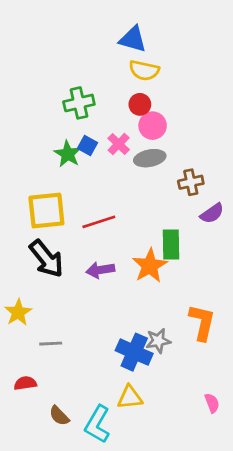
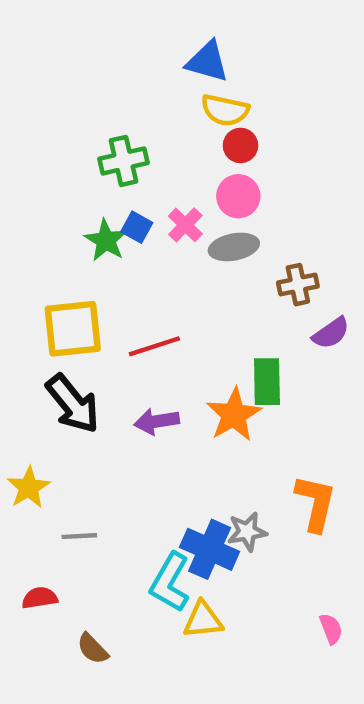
red circle: (140, 104) -> (240, 145), moved
cyan L-shape: (97, 424) -> (170, 582), moved

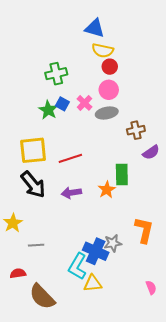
orange star: (234, 415) -> (107, 190), size x0.7
brown semicircle: (93, 649) -> (42, 297), size x1.8

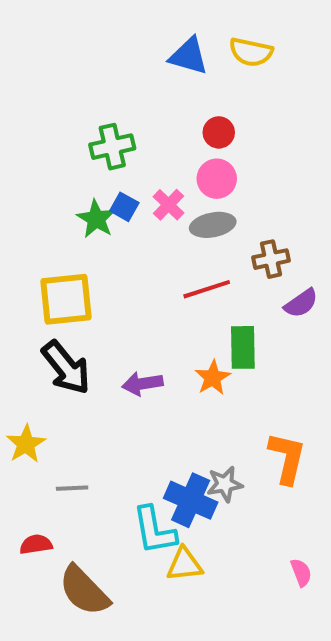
yellow semicircle: (103, 50) -> (251, 52), moved
red line: (70, 158) -> (207, 289), moved
cyan L-shape: (77, 266) -> (154, 530), turned -40

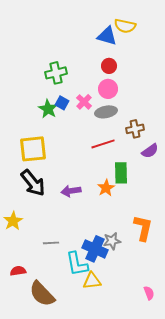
blue triangle: (189, 56) -> (107, 36), moved
gray line: (72, 488) -> (51, 243), moved
pink semicircle: (301, 573) -> (149, 293), moved

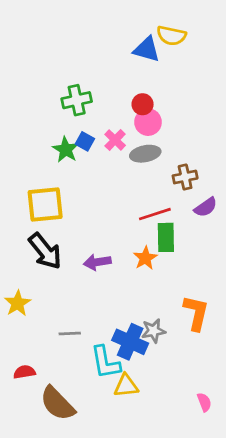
red circle: (109, 66) -> (143, 104), moved
red line: (103, 144) -> (155, 214), moved

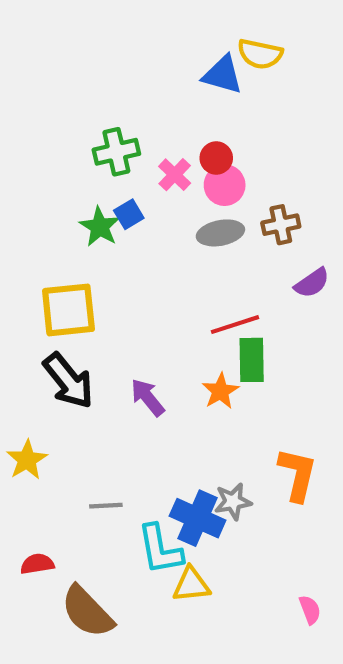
pink cross: (115, 140) -> (175, 175), moved
blue square: (85, 141) -> (129, 214), turned 30
brown cross: (185, 177) -> (281, 225), moved
purple semicircle: (206, 207) -> (312, 283), moved
purple arrow: (97, 262) -> (148, 397), turned 60

